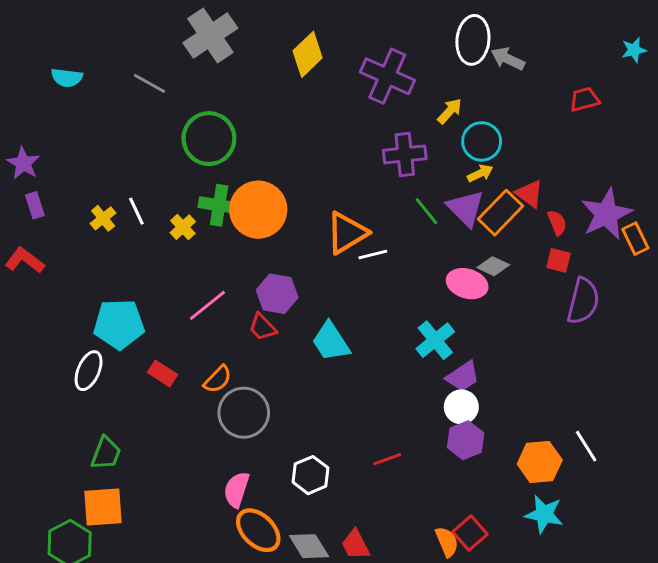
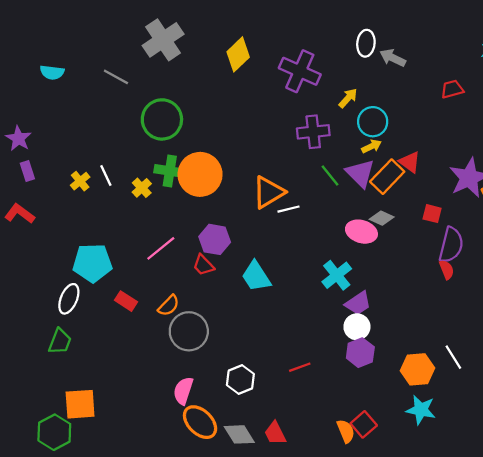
white ellipse: (473, 40) -> (366, 43), size x0.7
red semicircle: (557, 223) -> (447, 270), moved
green trapezoid: (106, 453) -> (60, 341), moved

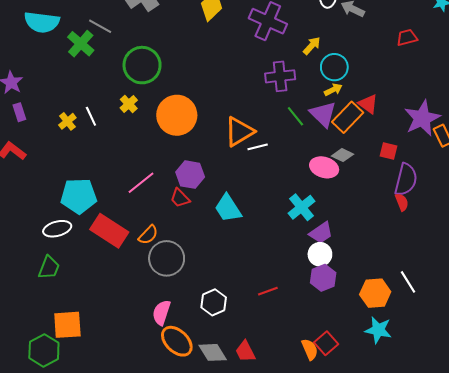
cyan semicircle: (52, 72) -> (42, 22), size x1.6
green cross: (170, 171) -> (81, 44), moved, turned 32
yellow cross: (142, 188) -> (129, 104), moved
white ellipse: (69, 299) -> (57, 229), turned 52
red rectangle: (126, 301) -> (109, 231), size x1.8

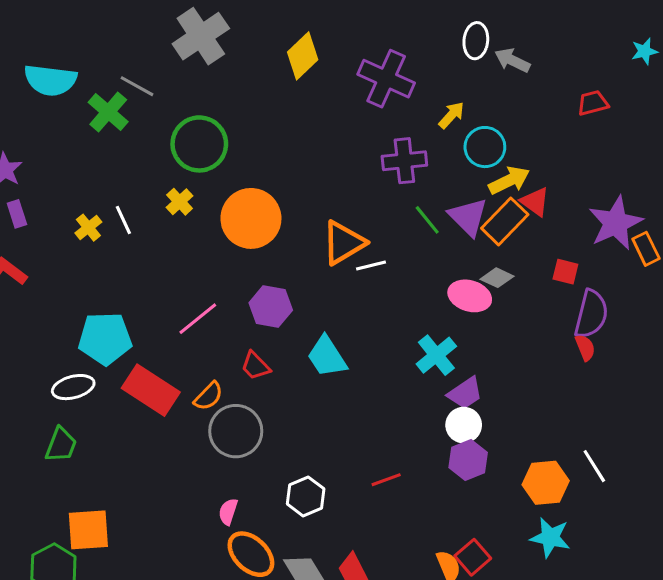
yellow arrow: (333, 90) -> (509, 180), moved, size x1.5
red trapezoid: (180, 198) -> (256, 366), moved
pink semicircle: (161, 313) -> (228, 512), size x0.7

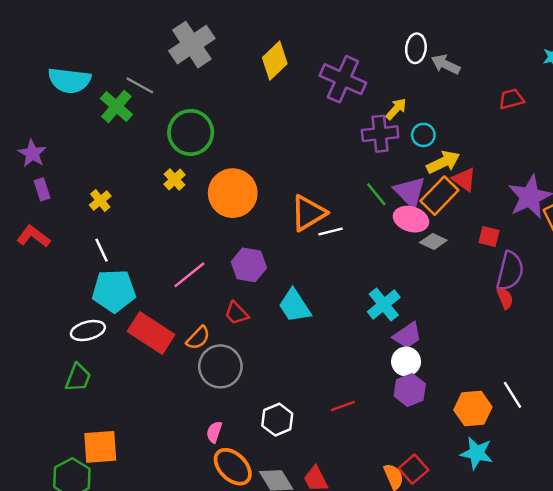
cyan circle: (485, 147) -> (423, 135), size x0.7
purple cross: (404, 161) -> (380, 134), moved
white line: (123, 220) -> (102, 250), moved
pink ellipse: (470, 296) -> (411, 219), moved

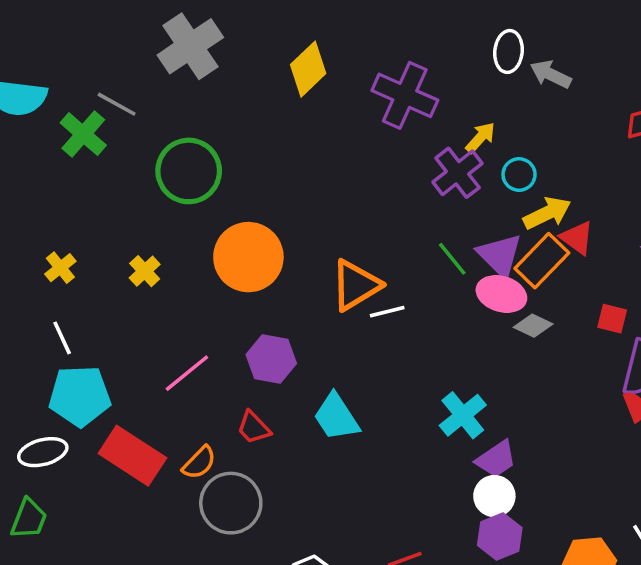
purple cross: (380, 134) -> (458, 173), turned -32
yellow cross: (175, 179) -> (145, 271), moved

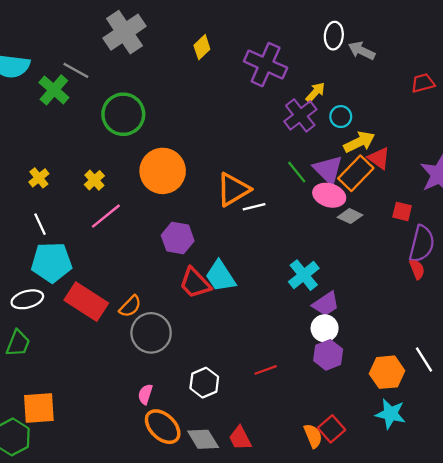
yellow diamond: (308, 69) -> (202, 47), size x0.7
pink line: (187, 373) -> (106, 216), moved
red trapezoid: (254, 428) -> (195, 283), moved, size x1.4

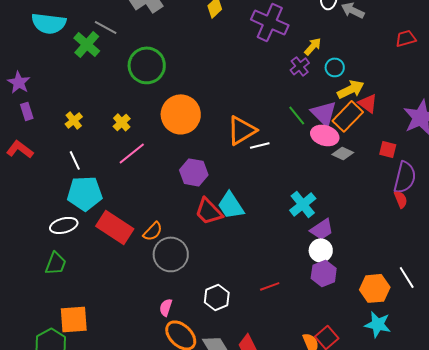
purple cross: (300, 115) -> (300, 66), size x0.7

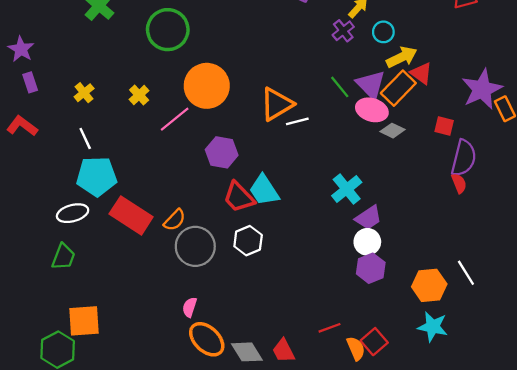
pink line: (132, 153) -> (175, 119), moved
red line: (270, 286) -> (329, 328), moved
white hexagon: (217, 297) -> (248, 241), moved

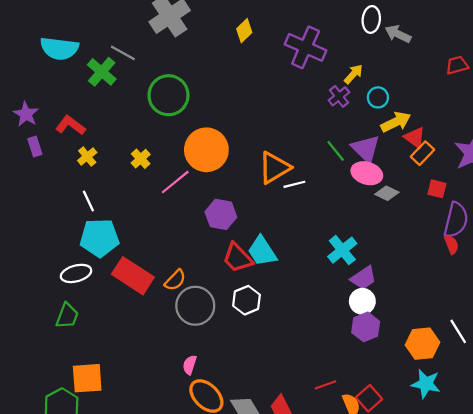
orange rectangle: (398, 88) -> (423, 153), moved, size x0.7
red L-shape: (22, 126) -> (70, 125), moved

